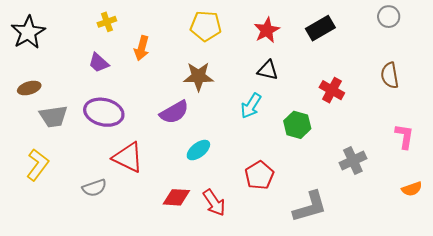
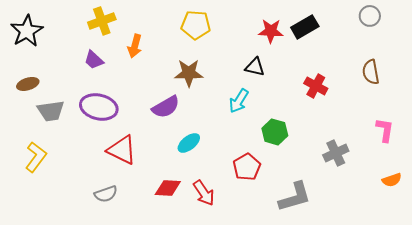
yellow cross: (107, 22) -> (102, 21), size x1.5
red star: (267, 30) -> (271, 31), moved, turned 30
green hexagon: (297, 125) -> (275, 132), moved
gray semicircle: (94, 188) -> (106, 194), moved

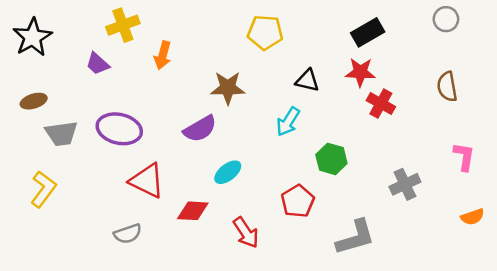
yellow pentagon: (196, 25) -> (265, 32), moved
red star: (271, 31) -> (360, 72), moved
purple trapezoid: (94, 60) -> (98, 64), moved
red diamond: (168, 188) -> (193, 211), moved

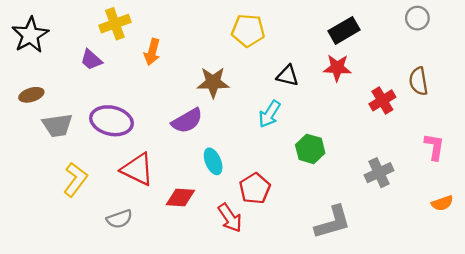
red cross: (381, 104) -> (382, 100), moved, turned 30
cyan ellipse: (228, 172) -> (213, 161), turned -75
yellow L-shape: (43, 189) -> (75, 179), moved
red pentagon: (298, 201) -> (255, 188), moved

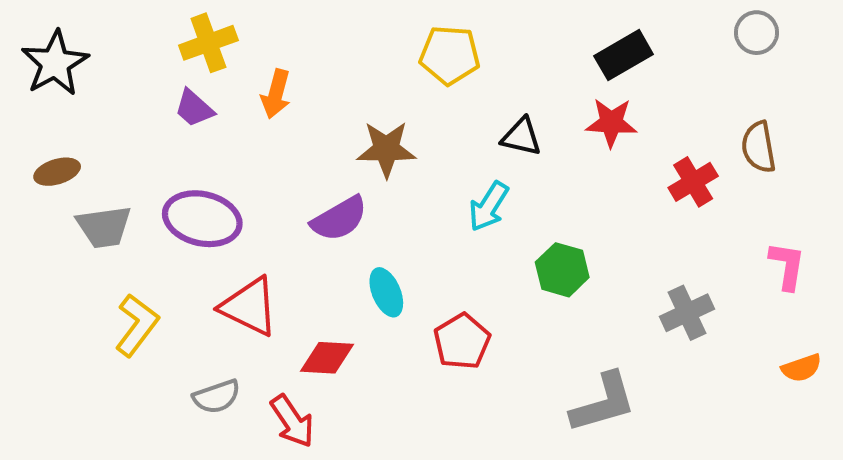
purple trapezoid: (91, 60) -> (194, 108), moved
red arrow: (230, 218) -> (292, 421), moved

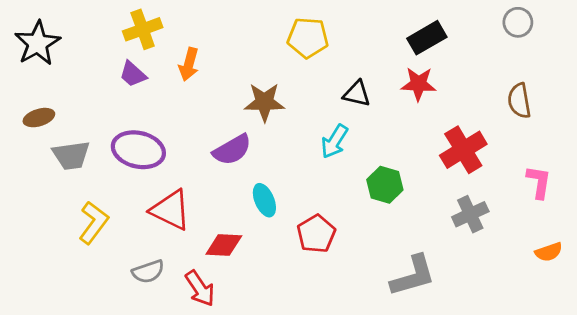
red cross: (693, 182) -> (463, 150), moved, size x1.4

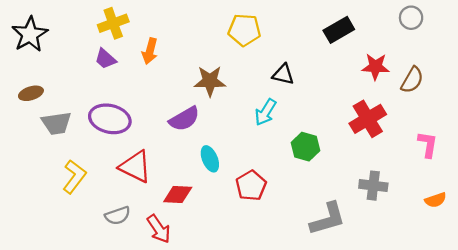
red star: (418, 84) -> (375, 67), moved
brown semicircle: (519, 101) -> (412, 80), turned -140
gray cross: (470, 214) -> (373, 186), moved, turned 32

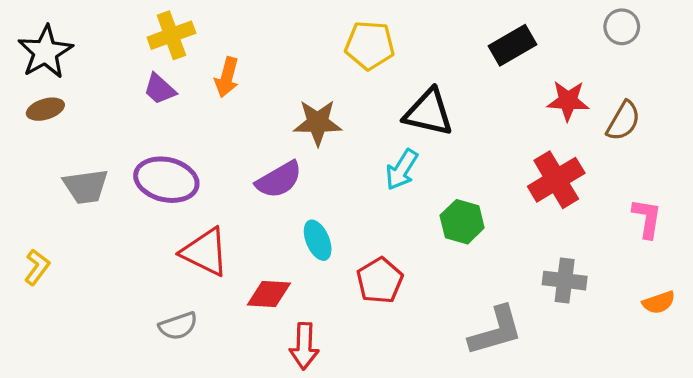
black triangle: (283, 74) -> (429, 112), size x1.5
brown ellipse: (31, 93) -> (45, 109), moved
yellow L-shape: (74, 177) -> (37, 267), moved, size x0.7
red arrow: (159, 229) -> (304, 346), moved, turned 36

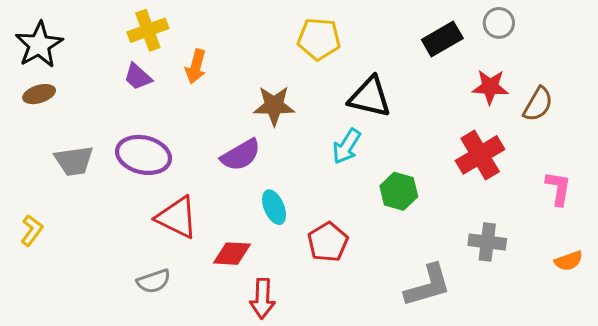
gray circle: (622, 27) -> (499, 23), moved

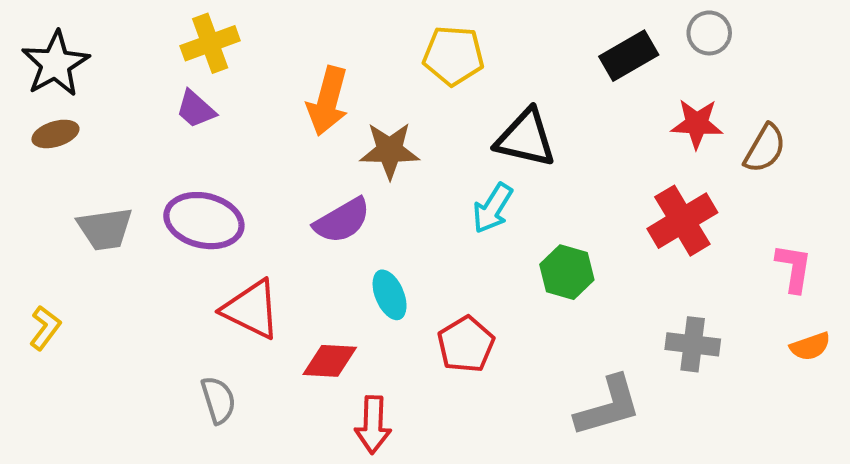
orange arrow: (196, 66) -> (328, 101), moved, size x1.4
orange semicircle: (569, 261) -> (810, 346), moved
gray semicircle: (154, 281) -> (218, 400), turned -88

